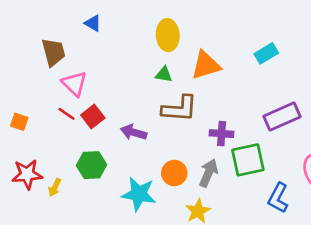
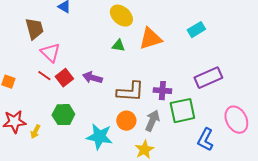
yellow ellipse: (168, 35) -> (121, 16), turned -45
brown L-shape: (180, 109) -> (130, 92), moved
purple arrow: (134, 132) -> (92, 78), moved

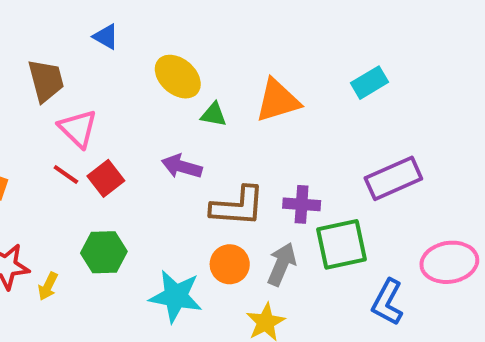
yellow ellipse: (121, 16) -> (178, 77), moved
purple arrow: (92, 78) -> (182, 166), moved
pink ellipse: (236, 120) -> (449, 262), turned -72

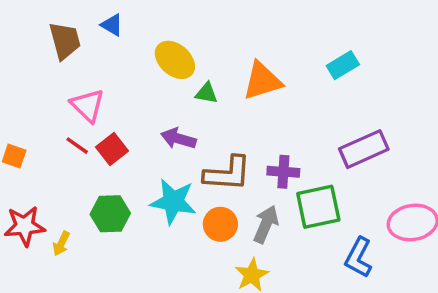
brown trapezoid: (46, 81) -> (65, 41), moved
cyan star: (176, 296) -> (173, 202), moved

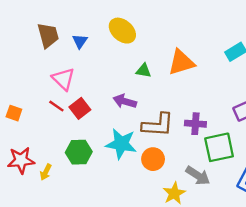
blue triangle: (112, 25) -> (80, 41), moved, turned 35
yellow ellipse: (175, 60) -> (122, 31), moved
gray arrow: (266, 224) -> (198, 176), moved, turned 100

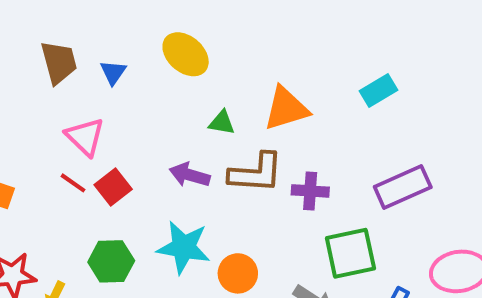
purple cross: (195, 124) -> (310, 191), moved
brown L-shape: (158, 125) -> (256, 173), moved

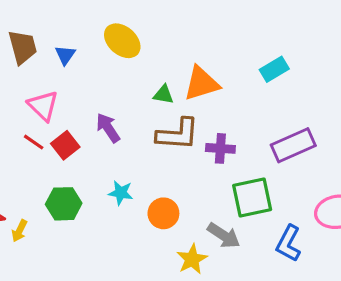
green triangle: (222, 123) -> (163, 95), moved
purple arrow: (190, 175) -> (108, 128), moved, turned 40
cyan star: (184, 247) -> (121, 193), size x0.6

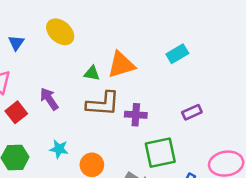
purple rectangle: (293, 145) -> (192, 112), size x0.6

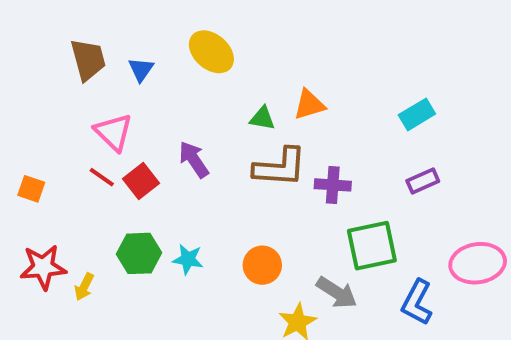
cyan rectangle: (177, 54) -> (417, 114), moved
orange triangle: (121, 65) -> (309, 105), size x0.7
cyan star: (59, 149) -> (188, 259), moved

